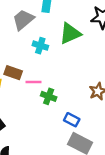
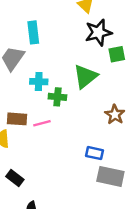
green triangle: (70, 33) -> (85, 76), moved
green cross: (49, 96) -> (57, 97), moved

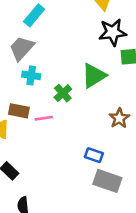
cyan rectangle: (33, 32) -> (34, 15), moved, turned 40
cyan cross: (39, 82) -> (31, 75), moved
green cross: (57, 97) -> (63, 93), turned 36

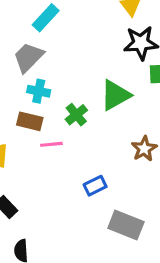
brown rectangle: (19, 111) -> (30, 121), moved
blue rectangle: (94, 155) -> (95, 186), moved, turned -48

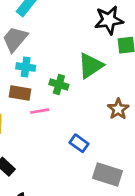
green cross: (76, 115) -> (59, 85), turned -30
blue rectangle: (95, 186) -> (79, 143), turned 66

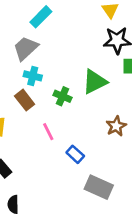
brown rectangle: (20, 93) -> (25, 100), turned 36
pink line: (40, 111) -> (48, 132), moved, turned 66

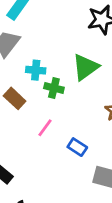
cyan cross: (33, 76) -> (36, 70), moved
pink line: (48, 132) -> (45, 128), turned 72

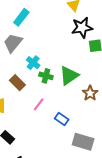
green triangle: (85, 67) -> (69, 75), moved
cyan cross: (36, 70) -> (33, 63), turned 32

